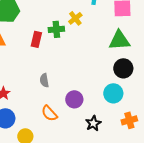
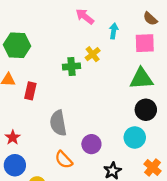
red rectangle: (36, 39) -> (30, 91), moved
gray semicircle: (44, 80) -> (58, 123), size x1.6
orange cross: (129, 120) -> (152, 167), turned -35

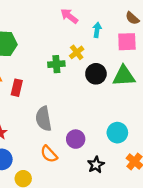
black circle: (146, 110) -> (96, 74), moved

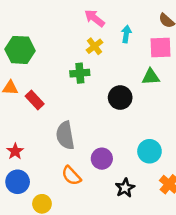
yellow cross: (77, 52) -> (94, 46), moved
black circle: (96, 74) -> (120, 98), moved
green triangle: (124, 76) -> (151, 77), moved, size x0.7
red rectangle: (17, 88) -> (35, 100), turned -56

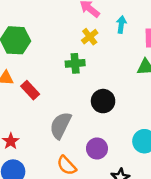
black circle: (120, 98) -> (103, 101), moved
gray semicircle: (65, 135) -> (61, 125), turned 36

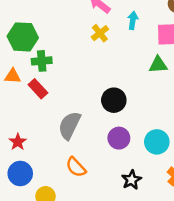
green cross: (75, 63) -> (42, 61), moved
purple circle: (97, 148) -> (119, 138), moved

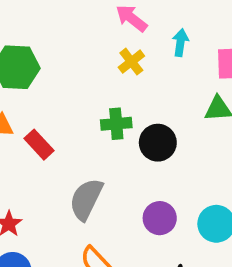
green cross: (42, 61) -> (116, 124), moved
black circle: (114, 100) -> (158, 143), moved

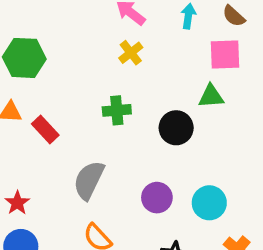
cyan arrow: (180, 43) -> (188, 16), moved
black circle: (158, 143) -> (176, 128), moved

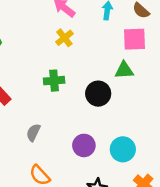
gray semicircle: (89, 180) -> (33, 132), size x0.6

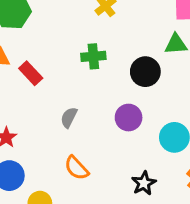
purple circle: (84, 145) -> (129, 118), moved

